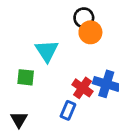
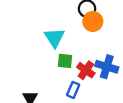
green square: (26, 77) -> (65, 61), moved

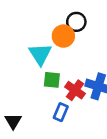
orange circle: (93, 21) -> (63, 36), moved

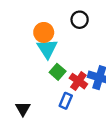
orange circle: (63, 36) -> (44, 32), moved
green square: (52, 80) -> (58, 72), turned 35

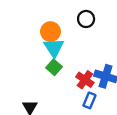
green square: (58, 72) -> (54, 67), moved
blue rectangle: (66, 101) -> (89, 100), moved

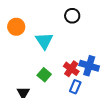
orange circle: (50, 32) -> (16, 27), moved
green square: (54, 67) -> (44, 75), moved

